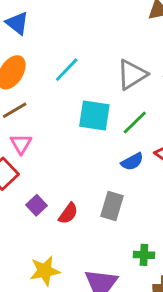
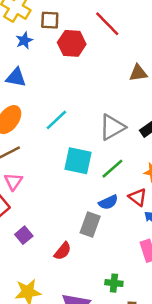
blue triangle: (17, 23) -> (16, 78), turned -30
gray rectangle: (112, 206) -> (90, 224), moved
red semicircle: (68, 213) -> (63, 251), moved

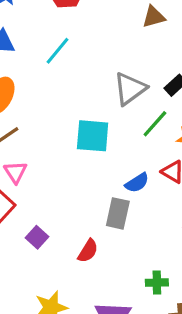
cyan line: (56, 120) -> (58, 51), moved
green line: (112, 169) -> (155, 124), moved

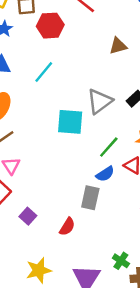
green line: (155, 124) -> (109, 147), moved
cyan square: (93, 136) -> (70, 122), moved
green cross: (157, 283) -> (121, 261), moved, turned 35

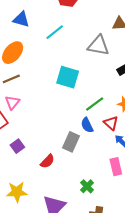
gray triangle: (100, 101) -> (98, 46), moved, turned 35
blue semicircle: (105, 174) -> (87, 125), turned 84
green cross: (121, 261) -> (87, 186), moved

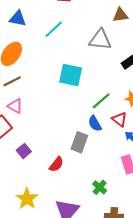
pink triangle: (12, 102) -> (15, 106), turned -35
yellow star: (17, 192) -> (27, 199), turned -30

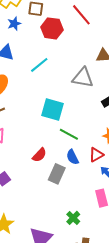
green line: (101, 101) -> (69, 134), moved, turned 66
red triangle: (119, 119) -> (96, 155), turned 49
red semicircle: (56, 164) -> (39, 155), moved

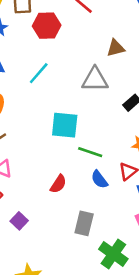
gray rectangle: (57, 174) -> (84, 223), moved
green cross: (73, 218) -> (113, 254), size x1.6

